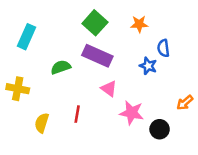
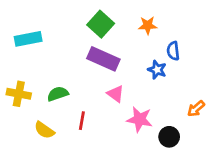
cyan rectangle: (27, 37) -> (28, 39), turned 55
green semicircle: (61, 67) -> (58, 94), moved
yellow semicircle: (42, 123) -> (44, 130), turned -72

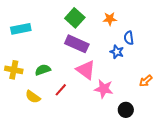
pink triangle: (115, 94) -> (86, 70), size x1.5
red line: (82, 121) -> (61, 90), turned 32
black circle: (169, 137) -> (126, 110), moved

